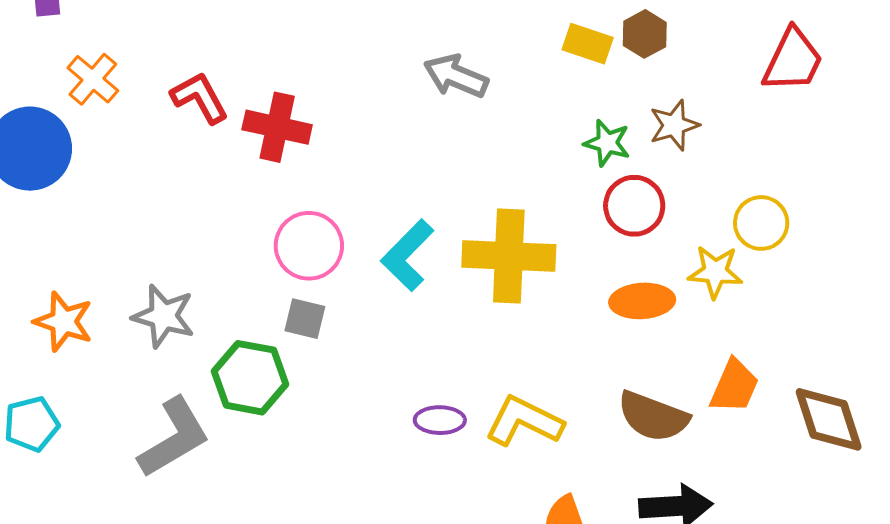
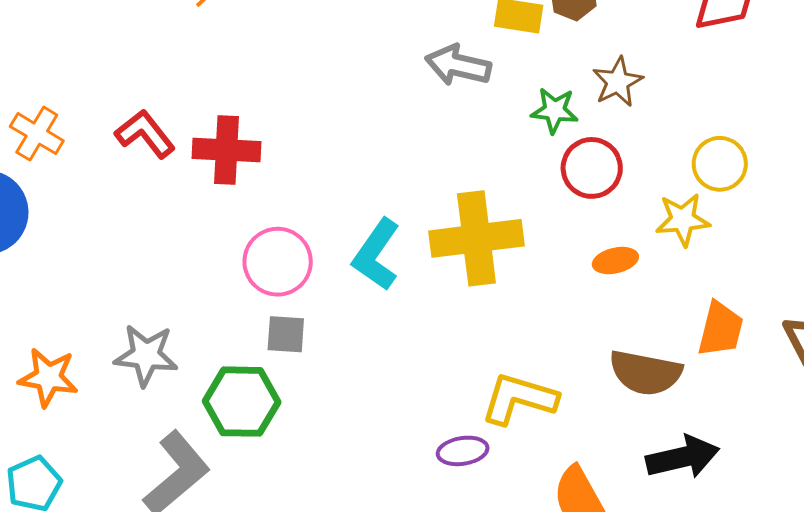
gray arrow: (456, 76) -> (458, 65), moved
orange ellipse: (642, 301) -> (615, 261), size x0.7
purple ellipse: (440, 420) -> (463, 451), moved

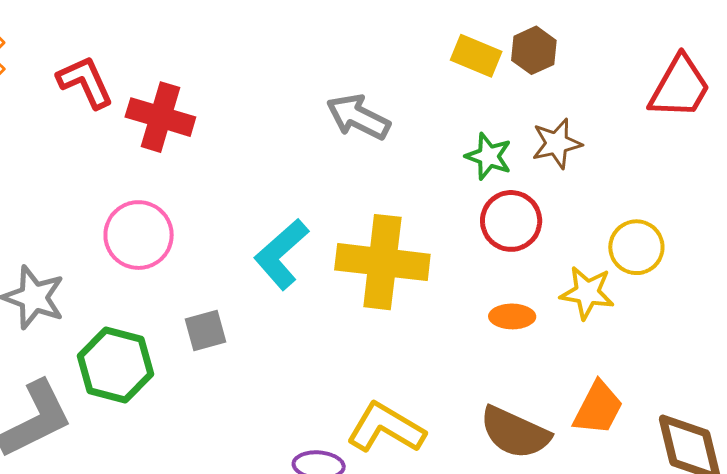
gray arrow: (458, 65) -> (358, 117), moved
pink circle: (278, 262) -> (139, 235), moved
gray square: (286, 334) -> (206, 331), moved, turned -33

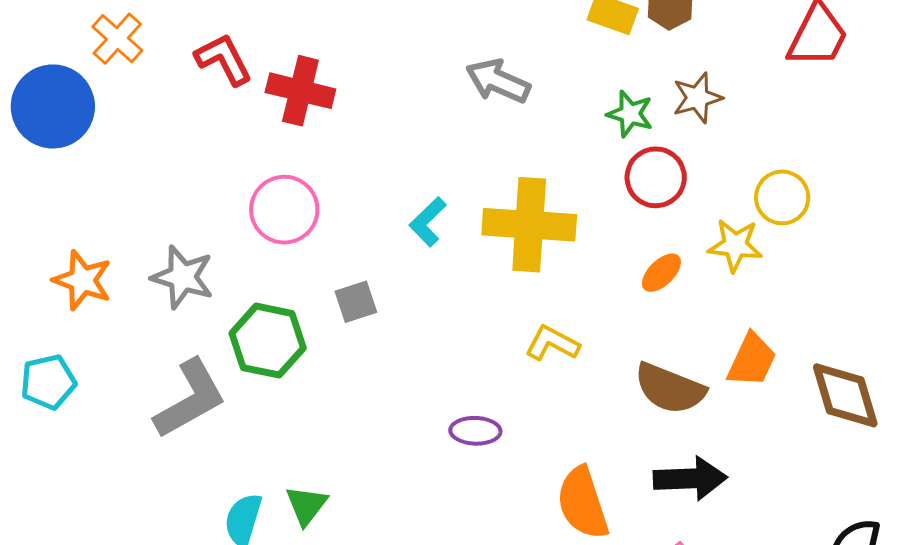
cyan L-shape: (281, 254) -> (428, 222), size x0.7
orange ellipse: (512, 316) -> (661, 273), turned -42
yellow L-shape: (386, 428) -> (552, 343), moved, size x0.7

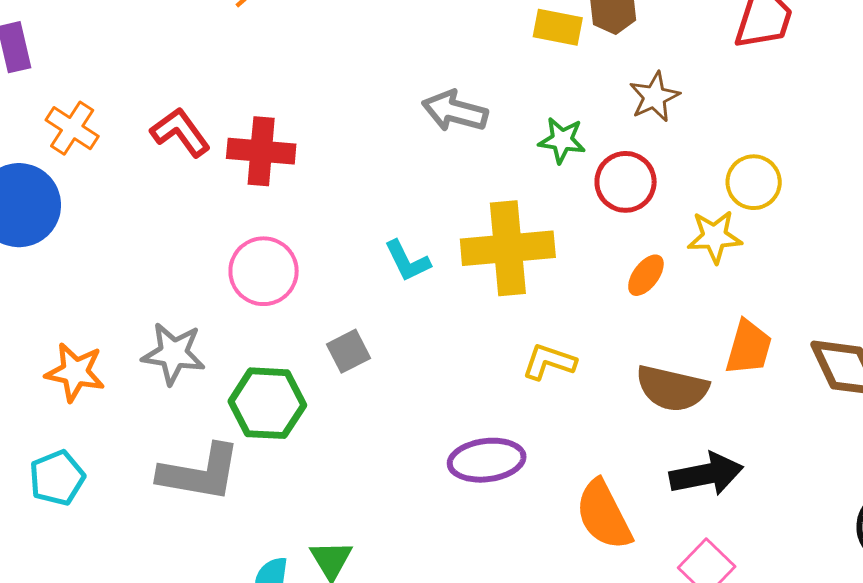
green star: (630, 114) -> (562, 140), moved
cyan L-shape: (428, 222) -> (407, 261), turned -63
gray L-shape: (190, 399) -> (200, 473), turned 48
purple ellipse: (475, 431) -> (487, 460), size x1.5

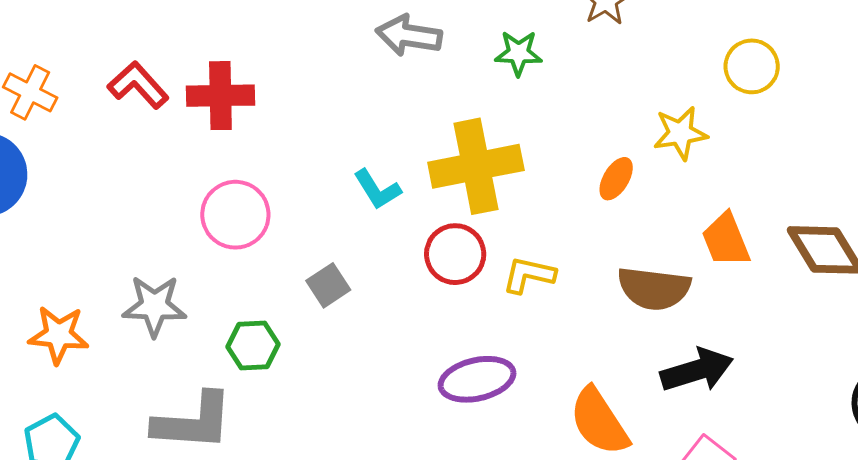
red circle: (626, 182) -> (455, 254), moved
yellow circle: (754, 182) -> (752, 66), moved
orange trapezoid: (749, 347) -> (726, 240), turned 148
green hexagon: (267, 403) -> (253, 345), size x0.7

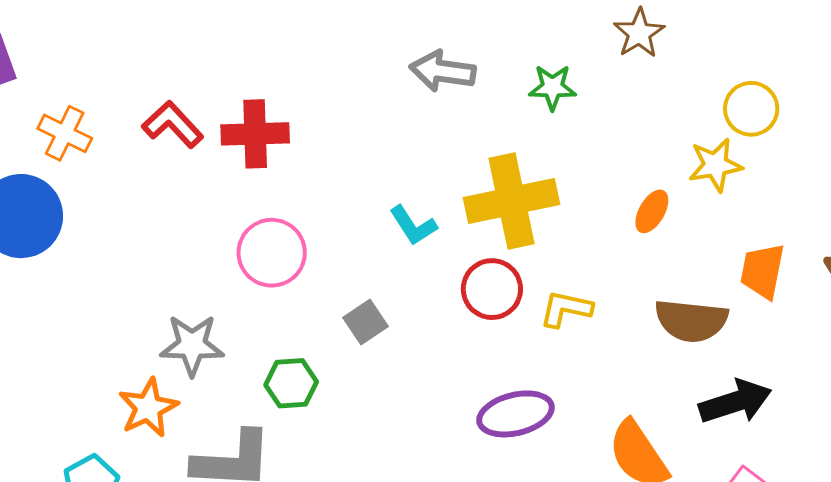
yellow circle: (752, 66) -> (751, 109), moved
orange trapezoid: (726, 240) -> (762, 271), turned 34
orange star: (59, 335) -> (148, 408), moved, turned -30

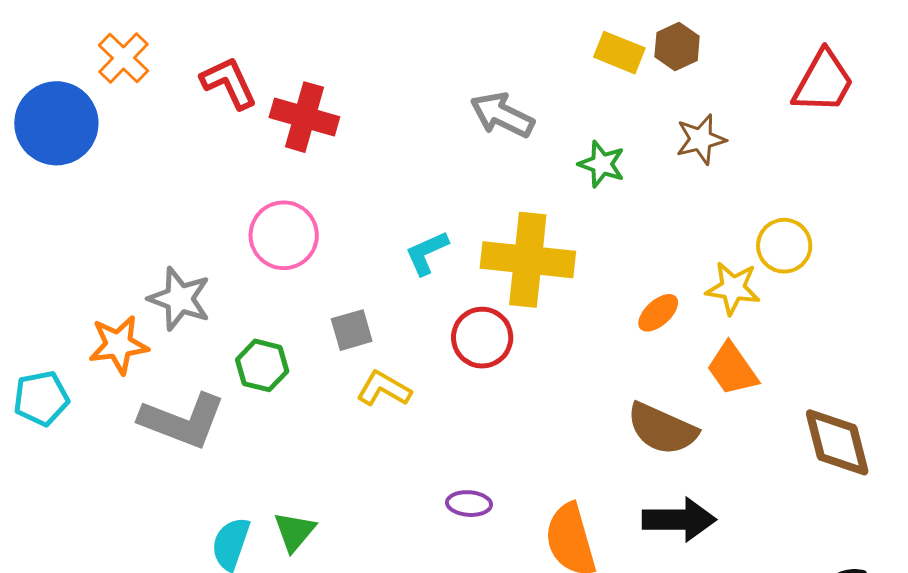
cyan L-shape: (413, 225) -> (427, 253), turned 81
orange trapezoid: (762, 271) -> (732, 369), moved, turned -64
yellow L-shape: (566, 309) -> (384, 389), moved
purple ellipse: (516, 414) -> (469, 504), moved, size x0.6

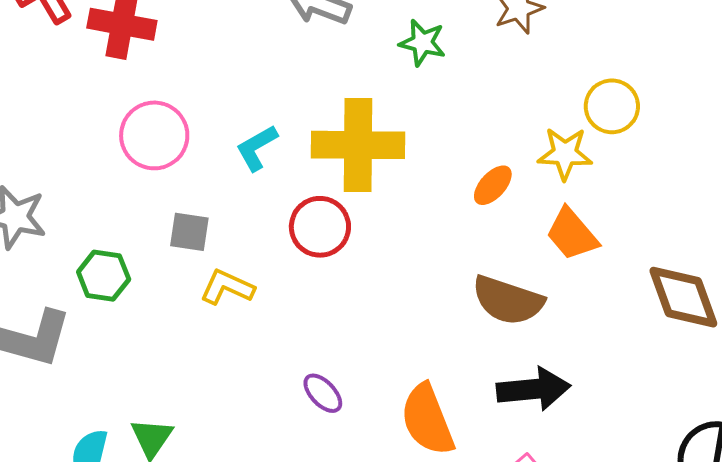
pink circle: (284, 235) -> (154, 135), moved
gray square: (352, 330) -> (189, 232), turned 30
purple ellipse: (469, 504) -> (323, 393), turned 48

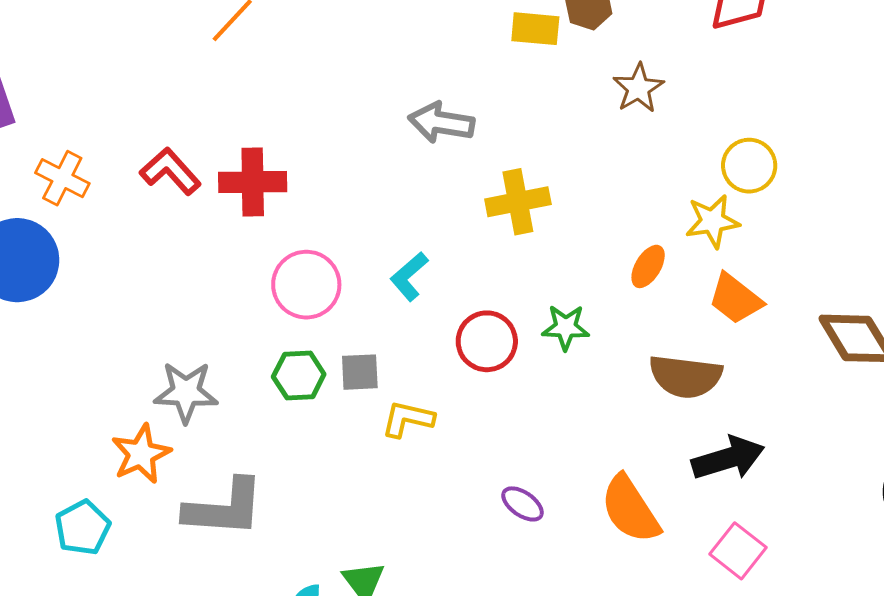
green star: (422, 43) -> (566, 327), moved
yellow cross: (358, 145) -> (518, 202), moved, size x0.7
green hexagon: (104, 276) -> (299, 376), moved

